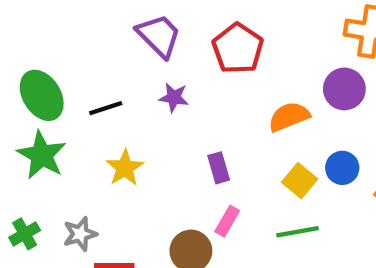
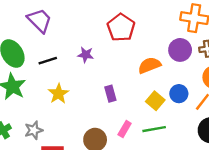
purple trapezoid: (159, 36) -> (40, 20), moved
pink rectangle: (227, 221) -> (125, 129), moved

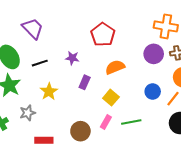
orange semicircle: (149, 65) -> (115, 67), moved
purple rectangle: (110, 94) -> (85, 82), moved, turned 40
yellow square: (155, 101) -> (111, 98), moved
gray star: (34, 130) -> (28, 113), moved

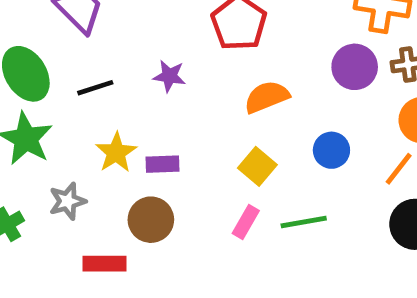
purple rectangle: (85, 82) -> (162, 164), moved, turned 64
blue circle: (153, 91) -> (331, 150), moved
brown circle: (80, 131) -> (151, 220), moved

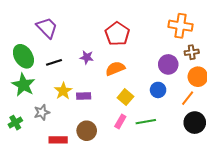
purple circle: (355, 67) -> (168, 64), moved
orange semicircle: (267, 97) -> (115, 69), moved
brown circle: (151, 220) -> (87, 131), moved

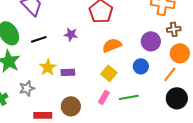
orange semicircle: (115, 69) -> (112, 45), moved

